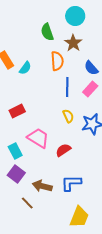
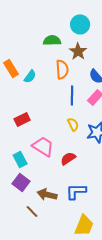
green semicircle: (47, 32) -> (52, 40), turned 108

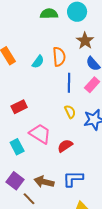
green semicircle: (52, 40) -> (49, 14), moved
brown star: (78, 51) -> (85, 41), moved
cyan semicircle: (30, 76) -> (38, 62), moved
purple square: (21, 182) -> (15, 181), moved

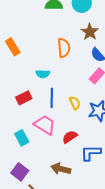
cyan semicircle: (38, 62) -> (43, 74), moved, turned 56
blue line: (69, 83) -> (52, 98), moved
blue L-shape: (73, 179) -> (91, 153), moved
brown arrow: (44, 182) -> (61, 169), moved

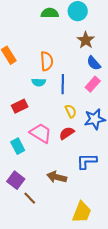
orange semicircle: (64, 48) -> (47, 61), moved
blue line: (52, 98) -> (63, 84), moved
red semicircle: (70, 137) -> (67, 133), moved

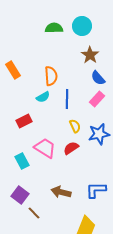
cyan semicircle: (39, 82) -> (43, 97), turned -32
blue L-shape: (87, 161) -> (96, 190), moved

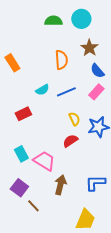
orange semicircle: (51, 76) -> (61, 60), moved
blue line: (67, 99) -> (66, 92), turned 66
pink trapezoid: (45, 148) -> (44, 161), moved
brown arrow: (61, 192) -> (60, 185), turned 90

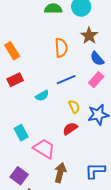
cyan semicircle: (42, 90) -> (42, 96), moved
red rectangle: (23, 114) -> (15, 80), moved
cyan rectangle: (21, 154) -> (21, 133), moved

